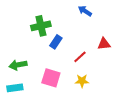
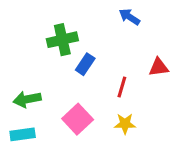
red line: (80, 57) -> (122, 87), turned -32
pink square: (51, 78) -> (78, 119), turned 30

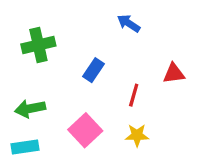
blue arrow: (129, 17) -> (129, 23), moved
green cross: (62, 40) -> (38, 45), moved

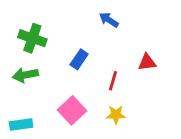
green cross: (38, 45) -> (32, 38), turned 32
green arrow: (30, 109) -> (25, 75), moved

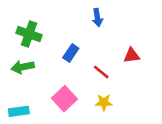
blue arrow: (109, 20) -> (97, 17), turned -132
red line: (113, 81) -> (101, 72), turned -66

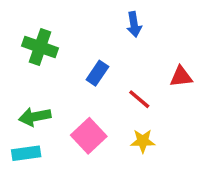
green arrow: (23, 67) -> (35, 117), moved

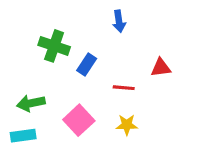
green cross: (40, 47) -> (54, 46), moved
red line: (139, 99) -> (124, 88), turned -35

